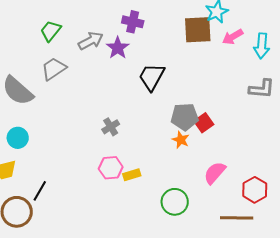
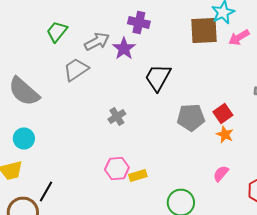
gray trapezoid: (54, 69) -> (76, 70), moved
red square: (204, 123) -> (223, 114), moved
gray cross: (111, 127) -> (117, 116), moved
orange star: (181, 140) -> (225, 134), moved
pink semicircle: (215, 173) -> (221, 174), size x0.7

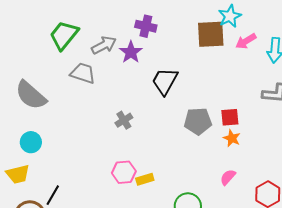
green trapezoid: (57, 32) -> (64, 35), size x1.4
gray trapezoid: (76, 70) -> (83, 73), turned 52
red square: (223, 114) -> (230, 117), turned 30

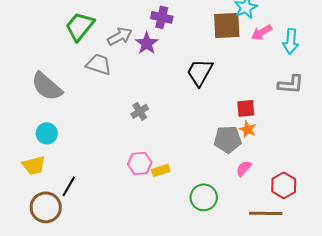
black trapezoid: (165, 81) -> (200, 72), moved
gray pentagon: (198, 121) -> (228, 139), moved

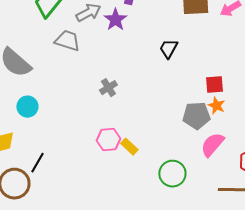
black trapezoid: (200, 72) -> (168, 49), size x0.7
cyan circle: (47, 133) -> (27, 107), moved
pink semicircle: (244, 168) -> (212, 145), size x1.5
yellow rectangle: (161, 170) -> (129, 147), turned 60

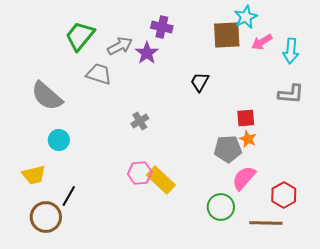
yellow rectangle: (129, 147) -> (161, 180), size x1.6
green circle: (172, 174) -> (221, 207), moved

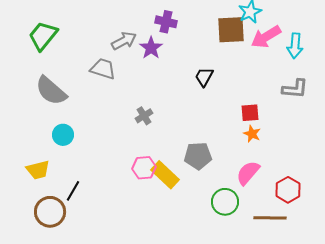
green trapezoid: (80, 36) -> (43, 36), moved
pink arrow: (262, 42) -> (266, 37), size x1.4
gray pentagon: (228, 149) -> (198, 156), moved

